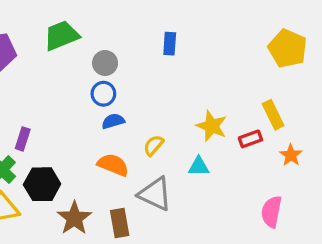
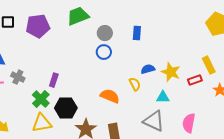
blue rectangle: (170, 44) -> (137, 33), moved
blue semicircle: (113, 121) -> (148, 69), moved
yellow semicircle: (154, 145) -> (135, 84), turned 112
gray triangle: (155, 194) -> (154, 121), moved
pink semicircle: (271, 212) -> (189, 123), moved

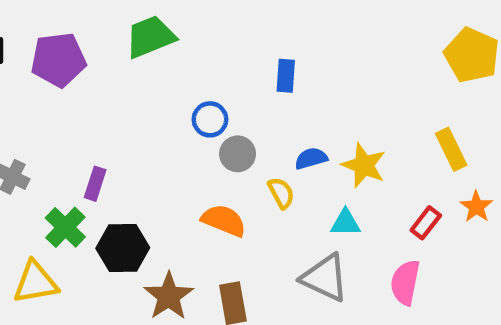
gray circle: (105, 33) -> (238, 154), moved
red rectangle: (195, 80) -> (426, 223), moved, turned -32
yellow triangle: (42, 123) -> (35, 282), moved

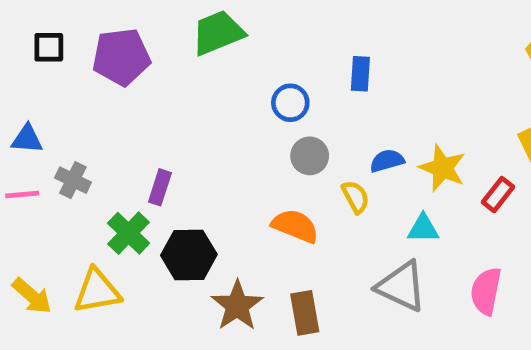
blue circle: (210, 119) -> (290, 103), moved
red rectangle: (426, 223) -> (498, 195), moved

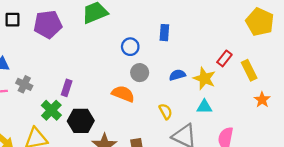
red rectangle: (498, 195) -> (224, 58), moved
yellow semicircle: (356, 197) -> (166, 111), moved
orange semicircle: (295, 226) -> (123, 94), moved
cyan triangle: (423, 228) -> (204, 107), moved

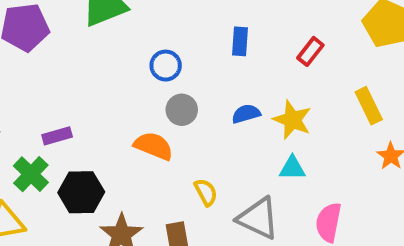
blue rectangle: (164, 33) -> (240, 41), moved
red rectangle: (224, 58) -> (310, 51), moved
purple rectangle: (67, 88) -> (57, 136), turned 56
yellow semicircle: (166, 111) -> (206, 192), moved

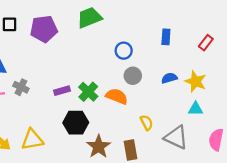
green cross: (31, 174) -> (88, 92), moved

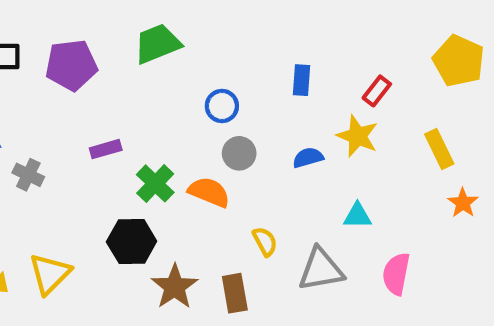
yellow star: (196, 81) -> (357, 136), moved
purple rectangle: (62, 91) -> (106, 149), moved
gray triangle: (176, 137) -> (321, 269), turned -35
yellow triangle: (32, 140) -> (50, 274), turned -35

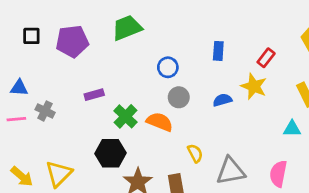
cyan triangle: (357, 216) -> (292, 129), moved

